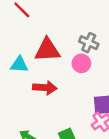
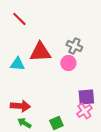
red arrow: (45, 88) -> (20, 106), moved

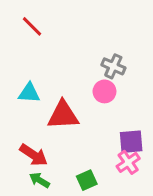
red triangle: (40, 52) -> (63, 115), moved
red arrow: (20, 106) -> (34, 155), turned 30

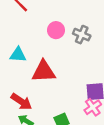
pink circle: (104, 91) -> (56, 30), moved

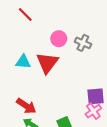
red triangle: (44, 71) -> (47, 63), moved, turned -50

